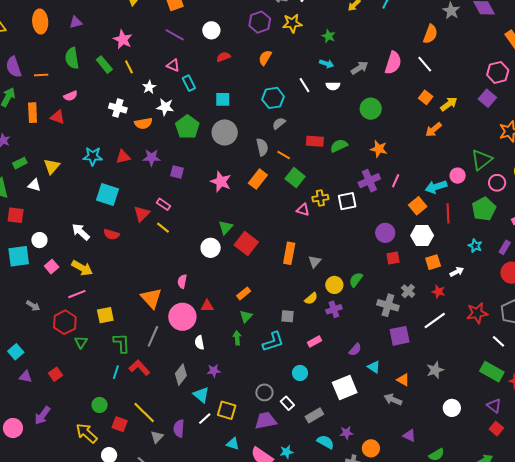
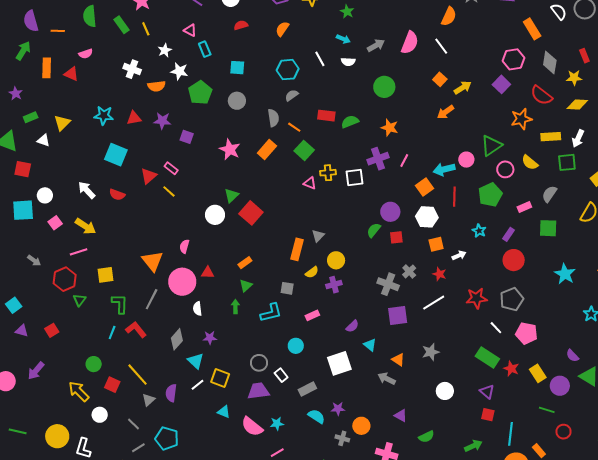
gray circle: (225, 132) -> (237, 101), size x0.7
orange rectangle: (289, 253) -> (297, 249), moved
green semicircle: (356, 280) -> (374, 230), moved
red square: (496, 429) -> (488, 415), turned -32

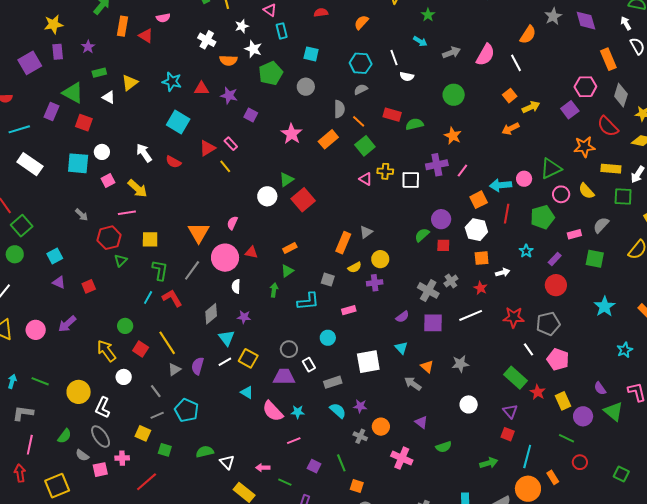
white semicircle: (348, 62) -> (407, 77), moved
purple semicircle: (352, 326) -> (402, 317), moved

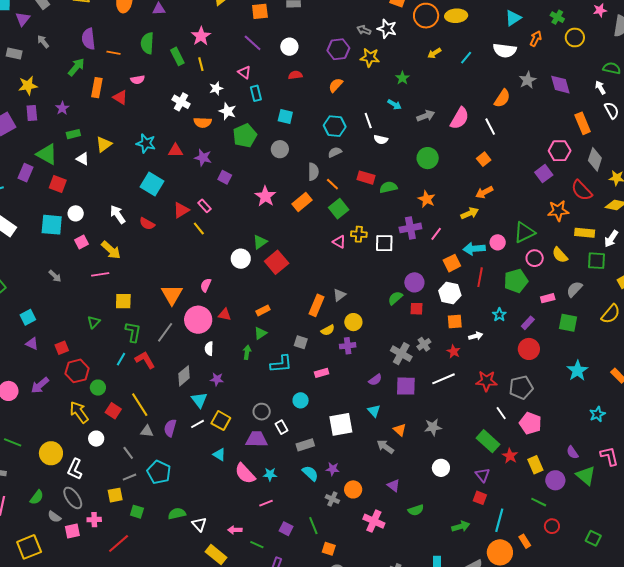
yellow arrow: (531, 107) -> (470, 213), moved
red hexagon: (109, 238) -> (77, 371), moved
gray triangle: (174, 369) -> (147, 431), turned 40
yellow square: (143, 433) -> (115, 495), turned -35

